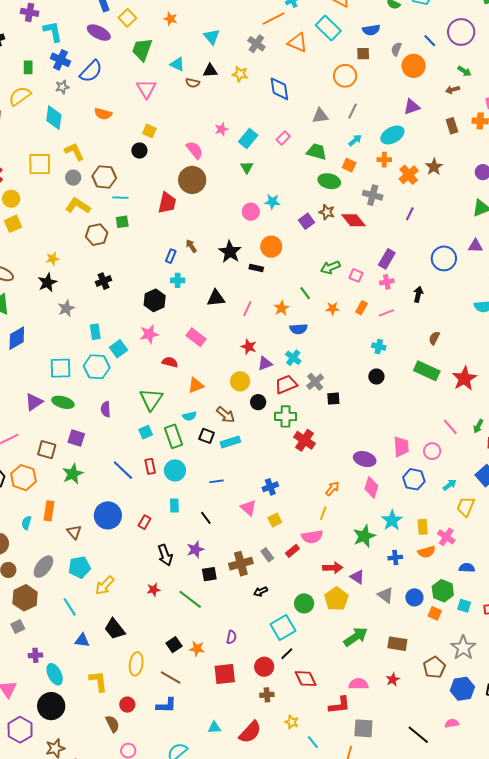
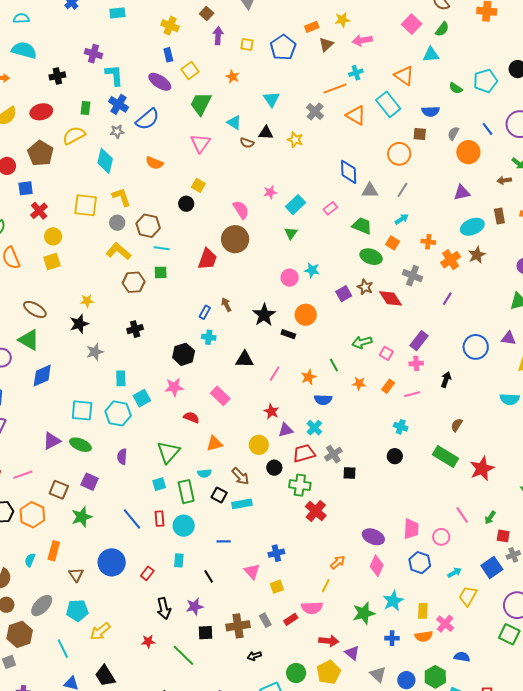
blue diamond: (279, 89) -> (349, 172), moved
cyan ellipse: (392, 135) -> (472, 227), moved

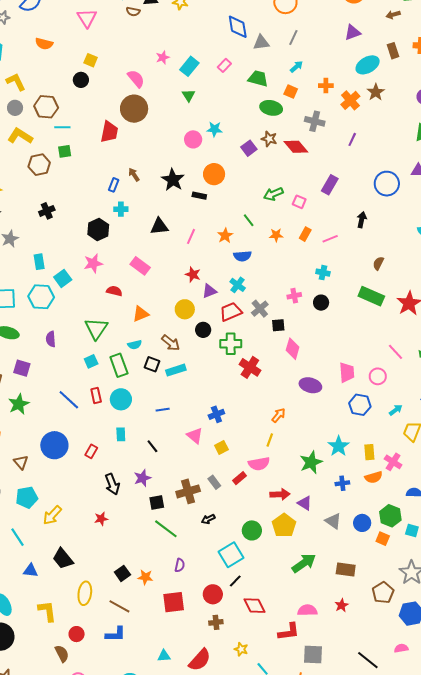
pink cross: (416, 363) -> (294, 296), moved
pink diamond: (377, 566) -> (293, 349), moved
green line: (183, 655) -> (166, 529), moved

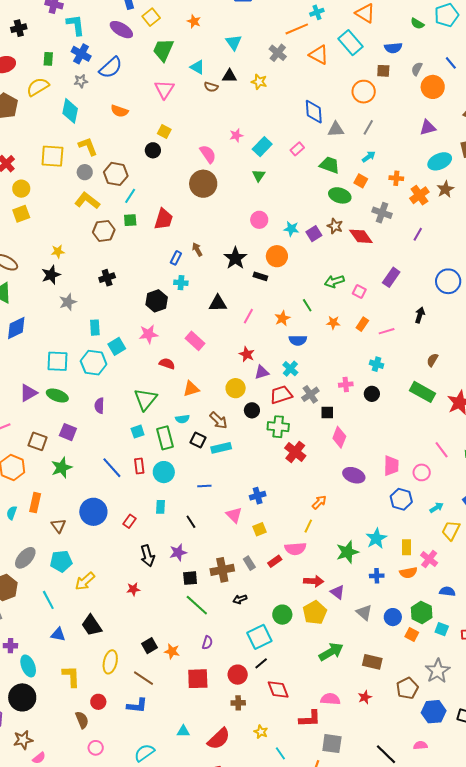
cyan line: (62, 127) -> (130, 196), turned -63
cyan star: (214, 129) -> (291, 229), moved
red trapezoid: (109, 132) -> (164, 219), moved

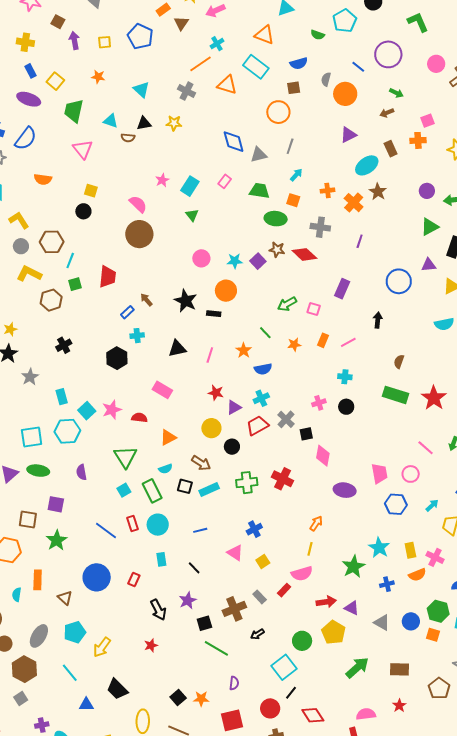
blue rectangle: (176, 258) -> (127, 312), turned 32
pink star: (148, 334) -> (112, 410), moved
cyan cross: (290, 369) -> (261, 398), turned 35
green cross: (278, 427) -> (247, 483), moved

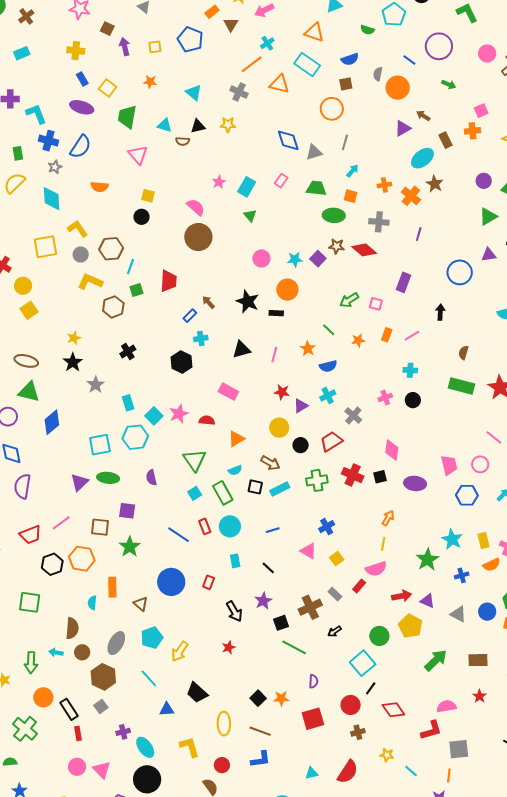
brown arrow: (387, 113) -> (423, 116), moved, turned 56
red trapezoid: (257, 426) -> (331, 441), moved
black square: (306, 434) -> (380, 477), moved

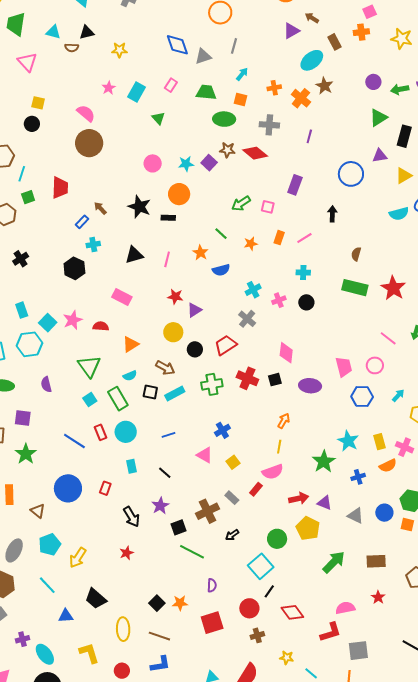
yellow star: (228, 125) -> (119, 50), moved
green triangle: (250, 216) -> (158, 118), moved
cyan cross: (328, 395) -> (253, 290), moved

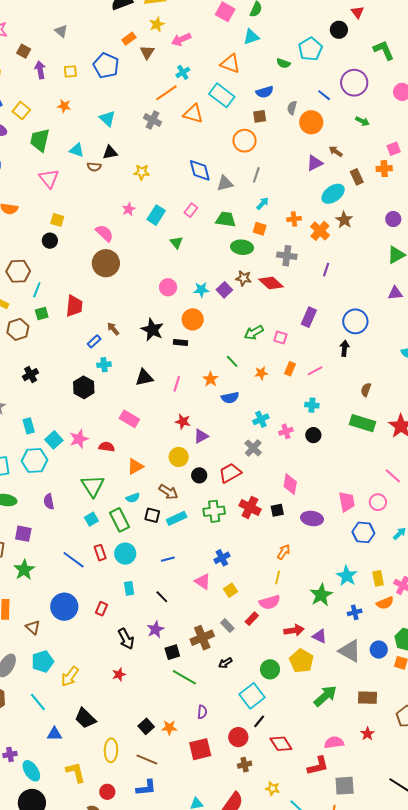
blue circle: (351, 174) -> (355, 321), moved
gray triangle: (356, 516) -> (350, 651), size x1.4

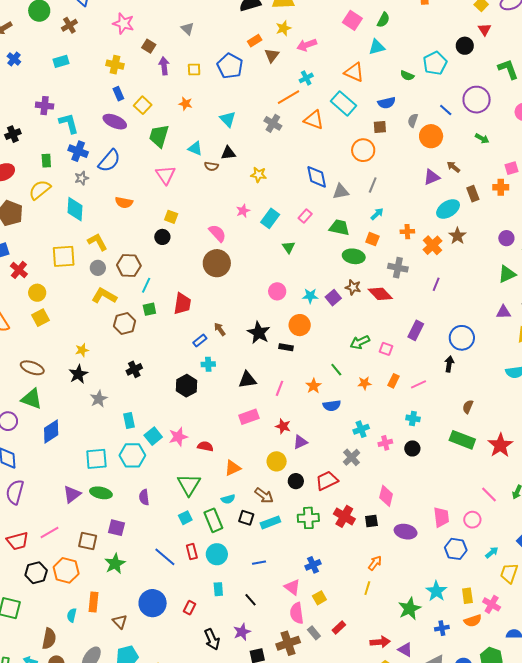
pink rectangle: (129, 419) -> (249, 417), moved, turned -54
pink semicircle: (270, 602) -> (297, 613), moved, turned 95

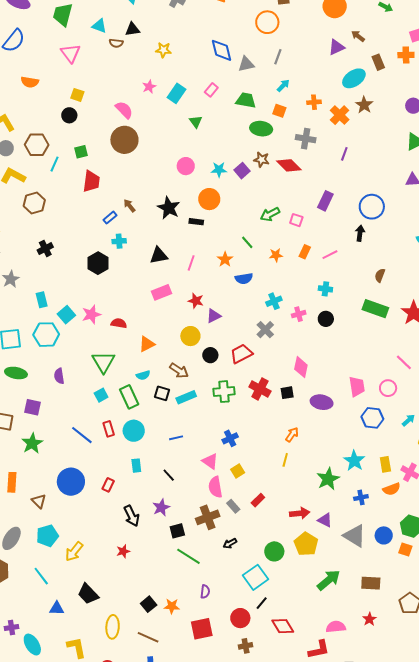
green square: (149, 309) -> (81, 152), moved

